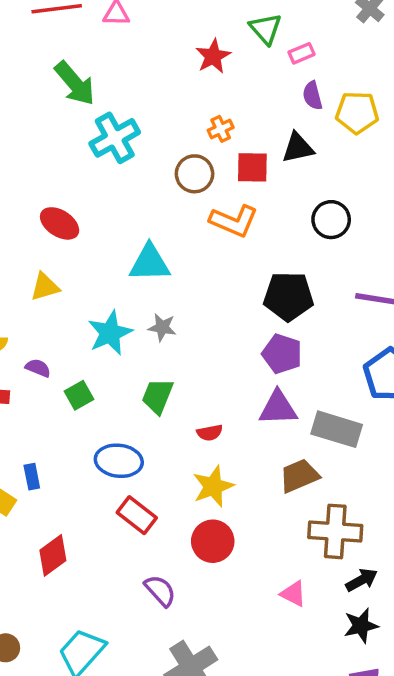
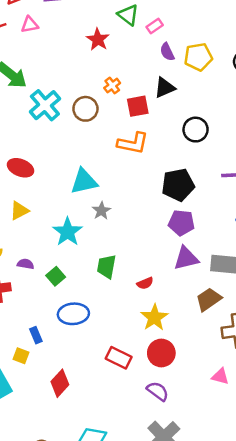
brown circle: (194, 174) -> (85, 109), moved
gray star: (162, 327) -> (101, 211), moved, turned -30
blue ellipse: (119, 461) -> (73, 314), moved
red rectangle: (137, 515) -> (119, 358), moved
purple semicircle: (160, 591) -> (158, 391), moved

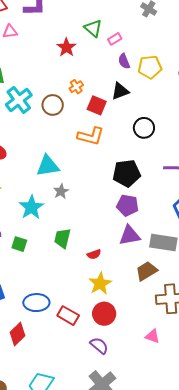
red square: (138, 106) -> (97, 105), turned 30
green square: (56, 276) -> (19, 244), turned -35
blue ellipse: (73, 314) -> (36, 303), moved

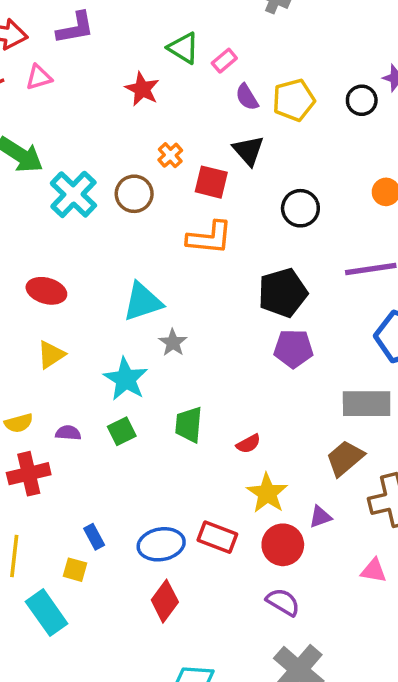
black triangle: (120, 91) -> (248, 151), turned -42
purple triangle: (130, 235) -> (320, 517), moved, size x0.6
green square: (19, 244) -> (122, 431), moved, turned -35
red rectangle: (68, 316) -> (217, 537), moved
red diamond: (17, 334) -> (165, 601), moved

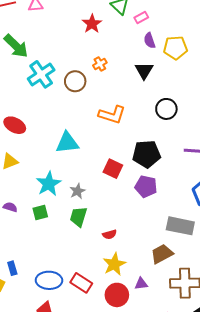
red square: (211, 182) -> (113, 169), moved
gray star: (173, 343) -> (77, 191), moved

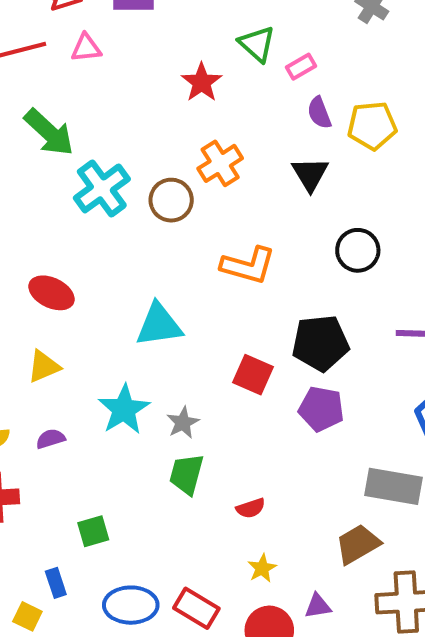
orange cross: (100, 64) -> (220, 163), size x1.5
purple semicircle: (10, 207) -> (51, 439), moved, turned -32
green square: (40, 213) -> (93, 531), moved
yellow star: (114, 264) -> (262, 568), size x0.6

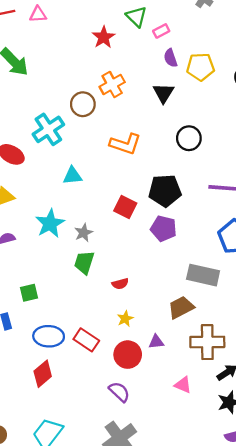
cyan cross: (102, 188) -> (48, 129), moved
cyan triangle: (159, 325) -> (72, 176), size x0.7

